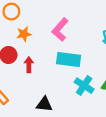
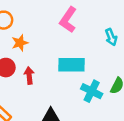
pink L-shape: (60, 30) -> (68, 20), moved

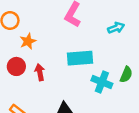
cyan arrow: (111, 37) -> (116, 28), turned -84

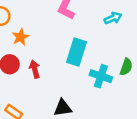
cyan rectangle: (80, 58) -> (77, 52), turned -65

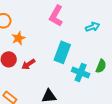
red arrow: (35, 69) -> (28, 64), turned -112

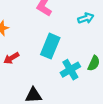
cyan cross: (81, 72) -> (70, 70), turned 36

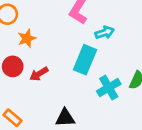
cyan arrow: (86, 18) -> (105, 33), moved

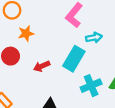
red arrow: (39, 74) -> (42, 66), moved

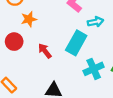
red arrow: (42, 66) -> (45, 51), turned 77

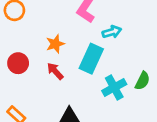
orange star: (29, 19) -> (55, 44), moved

